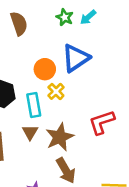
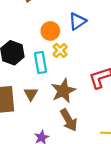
blue triangle: (76, 58) -> (77, 21), size x0.7
brown triangle: (30, 132) -> (31, 94), moved

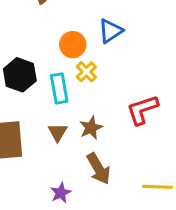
brown star: (63, 91) -> (91, 128), size x0.7
brown triangle: (31, 94) -> (58, 132), moved

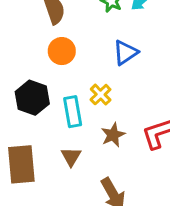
orange circle: (73, 45) -> (62, 51), moved
brown star: (91, 128) -> (113, 135), moved

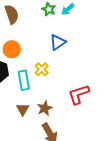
orange circle: (62, 51) -> (12, 49), moved
brown star: (113, 135) -> (45, 108), moved

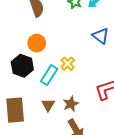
blue triangle: (58, 42) -> (101, 36), moved, turned -48
cyan rectangle: (24, 80) -> (49, 75), turned 42

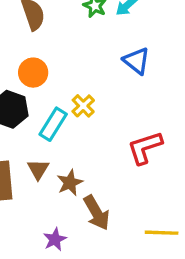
brown star: (71, 104) -> (70, 183), moved
brown triangle: (48, 105) -> (38, 169), moved

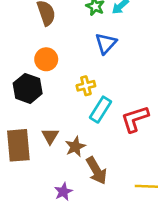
blue triangle: (137, 61) -> (106, 43), moved, turned 35
yellow cross: (83, 106) -> (86, 86), turned 30
cyan rectangle: (53, 124) -> (100, 110), moved

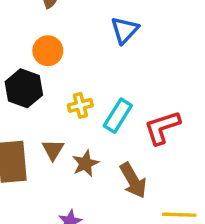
yellow cross: (86, 86) -> (80, 105), moved
brown arrow: (96, 170) -> (133, 180), moved

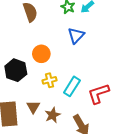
orange circle: (48, 51) -> (41, 54), moved

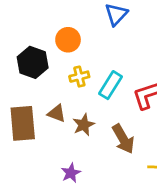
brown triangle: (33, 107) -> (57, 113), turned -40

